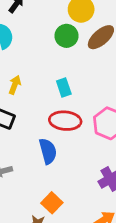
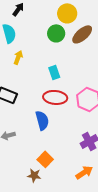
yellow arrow: (15, 85) -> (18, 57), moved

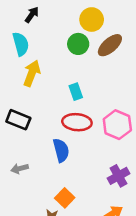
yellow arrow: (18, 57) -> (32, 73), size x1.5

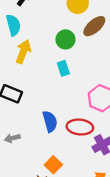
green circle: (78, 44) -> (65, 39), moved
red ellipse: (77, 122) -> (80, 127), moved

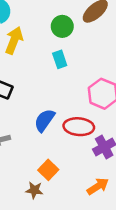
blue semicircle: (50, 121) -> (44, 120), turned -130

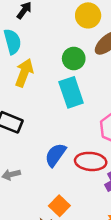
cyan rectangle: (60, 59) -> (71, 92), size x1.6

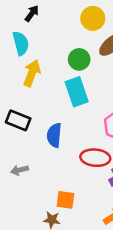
blue semicircle: (55, 155) -> (54, 135), moved, turned -30
orange square: (59, 206) -> (65, 200), turned -36

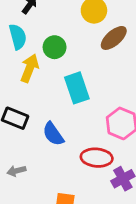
green circle: (79, 59) -> (55, 47), moved
blue semicircle: (54, 135) -> (53, 134), turned -40

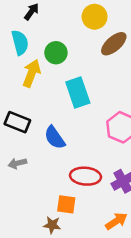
red ellipse: (97, 158) -> (86, 176), moved
gray arrow: (16, 171) -> (17, 163), moved

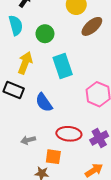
yellow arrow: (32, 73) -> (25, 63), moved
gray arrow: (17, 163) -> (28, 140), moved

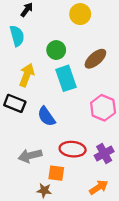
brown ellipse: (92, 26) -> (95, 59), moved
green circle: (45, 34) -> (56, 50), moved
gray arrow: (28, 140) -> (30, 156), size x1.5

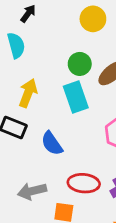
green circle: (56, 50) -> (80, 64), moved

